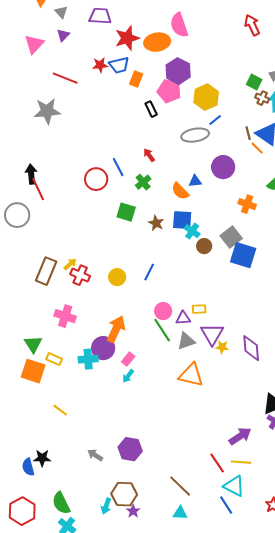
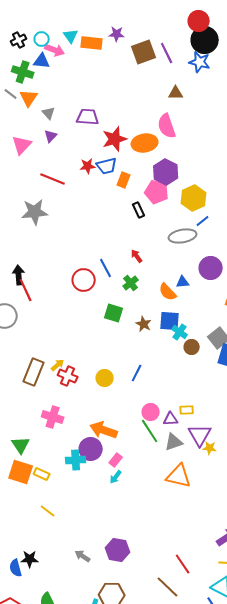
orange arrow: (116, 329) -> (104, 430), turned -96
yellow rectangle: (54, 359) -> (42, 474), moved
red line: (217, 463) -> (183, 564), moved

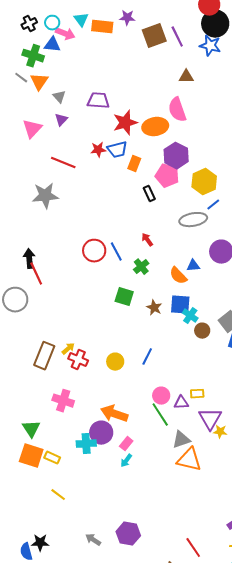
red circle: (84, 280) -> (94, 251), moved
gray triangle: (174, 442) -> (181, 440), moved

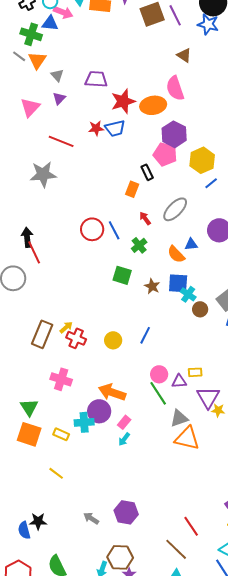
brown triangle: (186, 77) -> (184, 55), turned 35
orange rectangle: (134, 164) -> (132, 189), moved
gray ellipse: (193, 220) -> (175, 209), moved, turned -36
yellow rectangle: (52, 458) -> (61, 434), moved

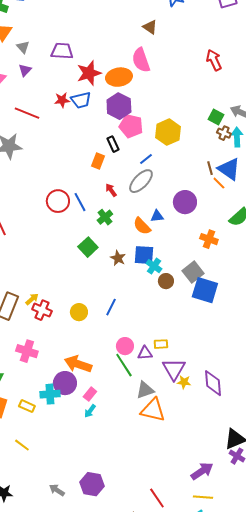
purple hexagon: (174, 134) -> (119, 106), moved
blue line: (211, 183) -> (146, 159), moved
green square: (122, 275) -> (88, 247), turned 30

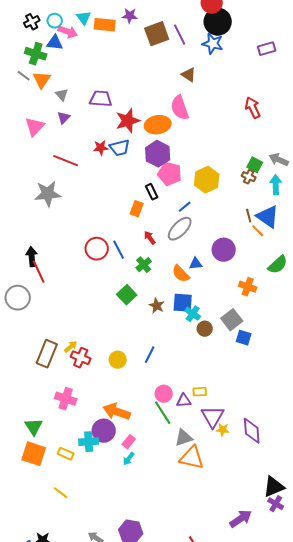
brown cross: (224, 133) -> (249, 177), moved
blue square: (205, 290) -> (244, 338), size x0.6

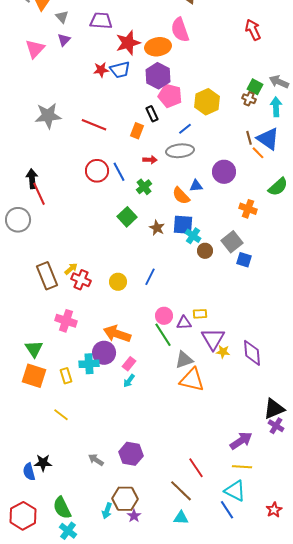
red line: (66, 161) -> (94, 125), moved
gray ellipse: (180, 229) -> (180, 151), turned 40
red arrow: (150, 238) -> (150, 160), turned 128
brown rectangle: (47, 354) -> (47, 276), turned -44
yellow rectangle: (66, 454) -> (66, 376), turned 49

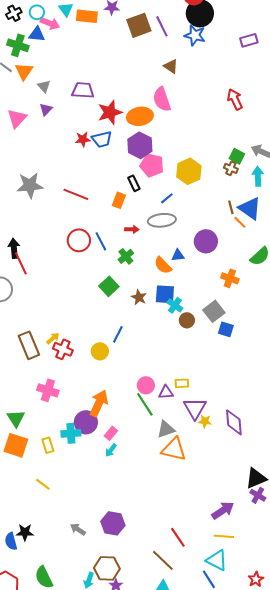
blue line: (150, 277) -> (118, 334), moved
orange arrow: (117, 334) -> (99, 403), turned 96

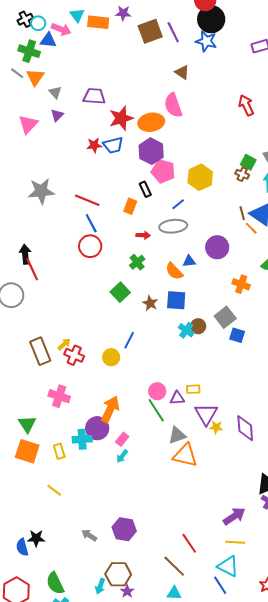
cyan circle: (37, 12) -> (38, 23), moved
blue line: (101, 241) -> (91, 223), moved
cyan cross: (175, 305) -> (186, 330), moved

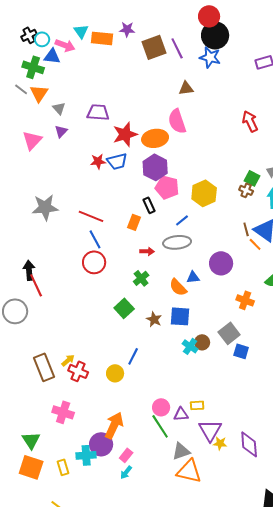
brown triangle: (182, 72) -> (186, 88), turned -42

